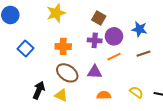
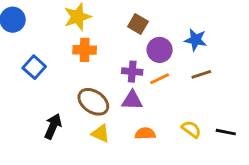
purple cross: (95, 40) -> (132, 72), moved
orange cross: (63, 46) -> (85, 50), moved
yellow triangle: (61, 95) -> (101, 133), moved

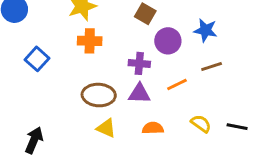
orange line: (160, 79) -> (177, 85), moved
brown ellipse: (93, 102) -> (99, 95), turned -32
black arrow: (53, 126) -> (34, 140), moved

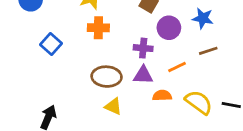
yellow semicircle: (201, 124) -> (199, 102), size x1.5
orange semicircle: (153, 128) -> (162, 96), moved

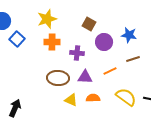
blue square: (51, 44) -> (17, 39), moved
purple cross: (143, 48) -> (77, 53), moved
orange semicircle: (162, 96) -> (93, 98), moved
yellow triangle: (113, 106) -> (71, 100), moved

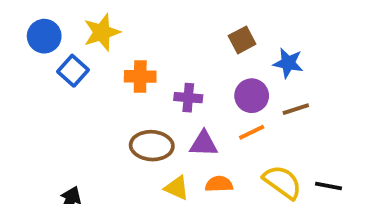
yellow star: (47, 19) -> (102, 32), moved
brown square: (89, 24) -> (242, 40), moved, turned 32
purple circle: (104, 42) -> (252, 96), moved

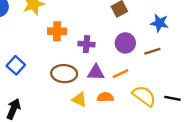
blue star: (288, 63) -> (159, 23), moved
blue square: (73, 71) -> (16, 65), moved
orange line: (252, 132) -> (121, 74), moved

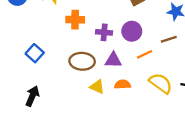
purple circle: (125, 43) -> (132, 31), moved
orange line: (121, 74) -> (145, 54), moved

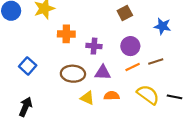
purple circle: (132, 31) -> (130, 46), moved
brown line: (169, 39) -> (156, 62), moved

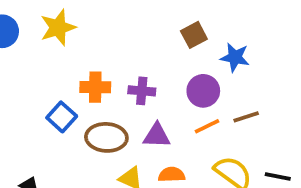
blue star: (162, 26) -> (235, 57), moved
orange cross: (66, 34) -> (95, 87), moved
blue square: (28, 66) -> (62, 117), moved

